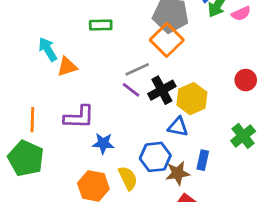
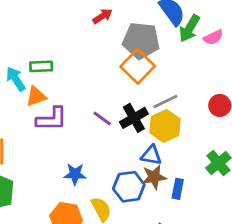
green rectangle: (101, 25) -> (41, 66), moved
gray line: (137, 69) -> (165, 101), moved
purple L-shape: (79, 117) -> (52, 119), moved
brown star: (178, 173) -> (154, 177), moved

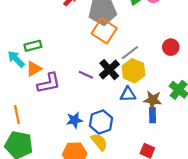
brown star: (154, 177) -> (153, 100), moved, turned 30
blue hexagon: (129, 187) -> (101, 122), moved

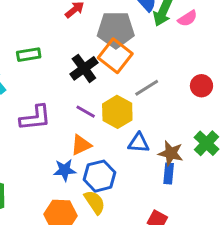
green rectangle: (33, 46) -> (29, 55), moved
orange triangle: (34, 69) -> (81, 145), moved
black cross: (109, 70) -> (84, 68), moved
yellow hexagon: (133, 71) -> (117, 112), moved

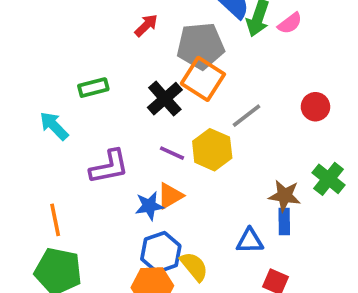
blue triangle: (139, 143) -> (250, 241), moved
blue star: (65, 170) -> (149, 206), moved
blue hexagon: (99, 176) -> (161, 252), moved

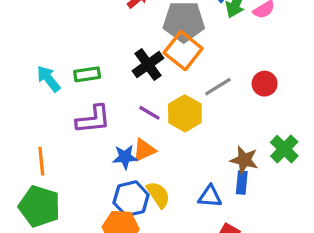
green rectangle: (93, 88) -> (87, 74), moved
red circle: (315, 107) -> (265, 84), moved
yellow semicircle: (194, 266) -> (158, 195), moved

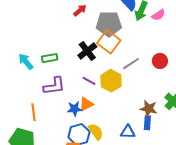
orange line: (41, 161) -> (34, 112), moved

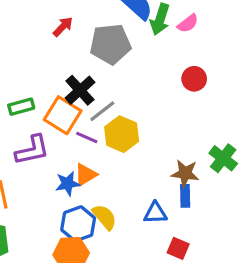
orange square: (109, 42) -> (63, 115), moved
red circle: (160, 61) -> (194, 79), moved
gray line: (131, 64) -> (102, 111), moved

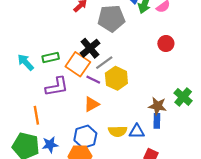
blue star: (68, 184) -> (50, 145), moved
yellow semicircle: (104, 217) -> (118, 131), moved, turned 126

